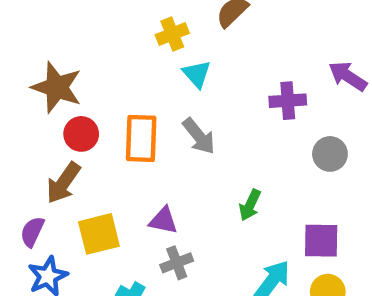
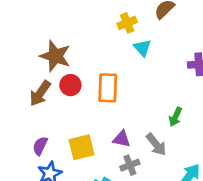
gray arrow: (199, 136) -> (156, 144), moved
brown arrow: (63, 183) -> (40, 93), moved
green arrow: (250, 205) -> (175, 117), moved

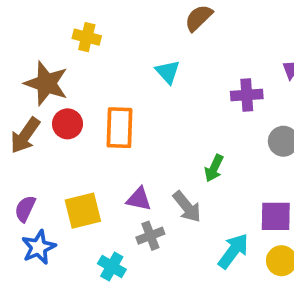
yellow cross: (127, 23) -> (87, 37), moved, turned 36

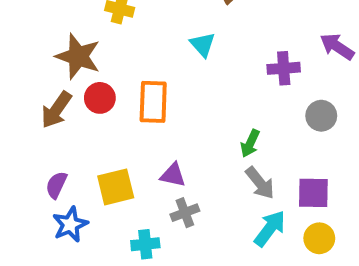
gray arrow: (187, 207) -> (260, 183), moved
cyan cross: (112, 266) -> (145, 244), turned -36

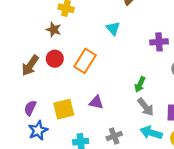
brown star: (78, 56) -> (54, 30), moved, size x0.6
orange rectangle: (153, 102) -> (85, 61), turned 30
gray cross: (185, 213) -> (114, 136), moved
cyan arrow: (270, 228) -> (151, 133), turned -110

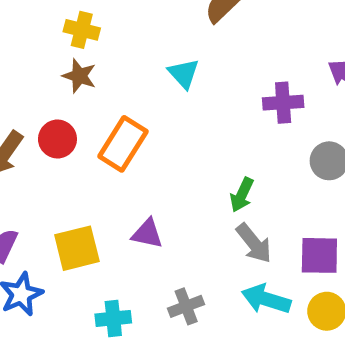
brown star: (54, 30) -> (79, 76), moved

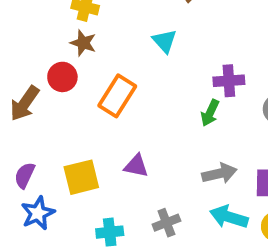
purple cross: (283, 103) -> (229, 81), moved
red circle: (57, 139) -> (62, 77), moved
green arrow: (242, 195) -> (210, 113), moved
gray arrow: (254, 243) -> (219, 173), turned -64

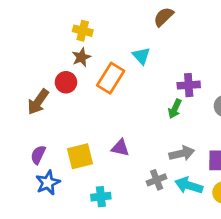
brown star: (83, 43) -> (81, 57), turned 30
orange rectangle: (117, 96) -> (111, 78), moved
gray cross: (166, 223) -> (157, 180), moved

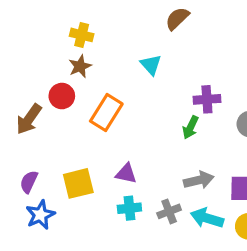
orange rectangle: (111, 78) -> (106, 113), moved
cyan cross: (101, 197) -> (129, 208), moved

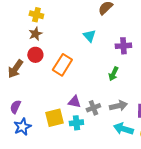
yellow cross: (82, 35) -> (36, 15), moved
brown star: (80, 66) -> (35, 34), moved
purple cross: (207, 99) -> (123, 46), moved
yellow square: (78, 183) -> (54, 118), moved
gray cross: (169, 211) -> (93, 108), moved

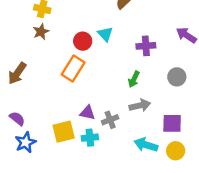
red circle: (35, 55) -> (83, 41), moved
gray arrow: (118, 106) -> (140, 105), moved
purple semicircle: (15, 107) -> (17, 119), turned 104

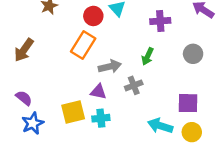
gray arrow: (140, 105) -> (110, 66), moved
gray cross: (110, 120) -> (134, 85), moved

